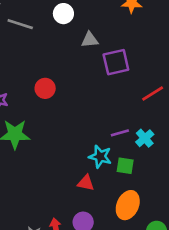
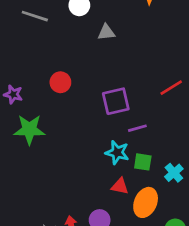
purple square: (116, 62) -> (116, 101), moved
cyan cross: (145, 138) -> (174, 173), moved
red triangle: (86, 183) -> (120, 186), moved

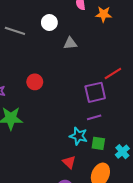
red line: (171, 88) -> (113, 74), moved
purple square: (116, 101) -> (95, 92), moved
red triangle: (120, 186) -> (69, 162), moved, turned 32

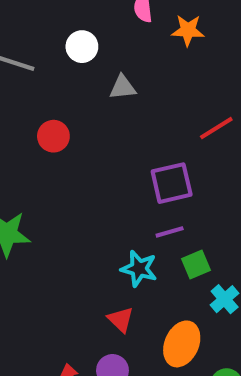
red line: (113, 74) -> (216, 128), moved
red circle: (35, 82) -> (53, 136), moved
green square: (98, 143) -> (196, 264), moved, turned -32

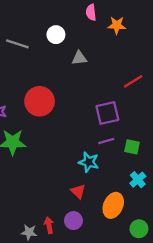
red circle: (53, 136) -> (40, 101), moved, size x1.6
green square: (196, 264) -> (132, 147), moved, turned 35

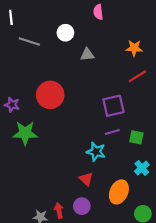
orange star: (117, 25) -> (134, 48), moved

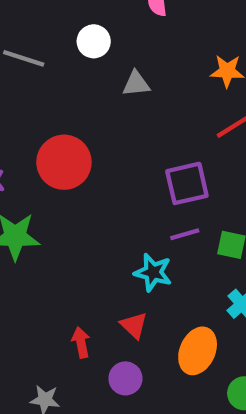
red arrow: (59, 211) -> (81, 342), moved

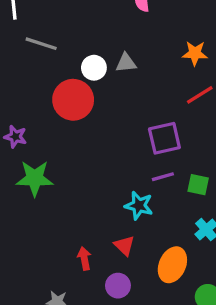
white circle: (94, 41) -> (94, 68), moved
red circle: (64, 162) -> (73, 100), moved

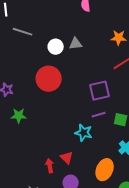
red circle: (73, 100) -> (49, 79), moved
green star: (35, 178) -> (19, 116), size x0.7
red triangle: (124, 246) -> (67, 158), moved

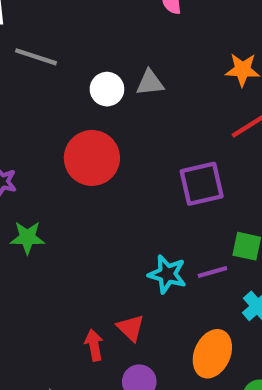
purple line: (99, 115) -> (212, 272), moved

